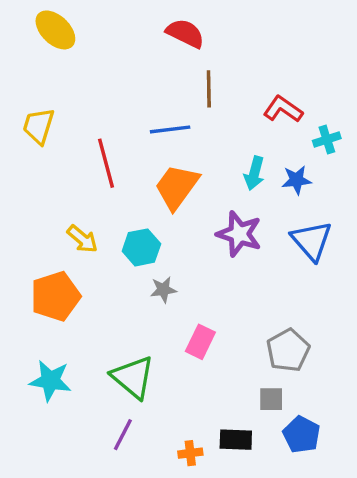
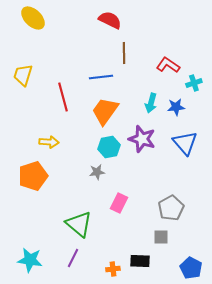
yellow arrow: (82, 239) -> (49, 142), turned -36
cyan hexagon: (141, 247) -> (109, 147), moved
cyan star: (50, 381) -> (30, 260), moved
blue pentagon: (302, 435) -> (191, 268), moved

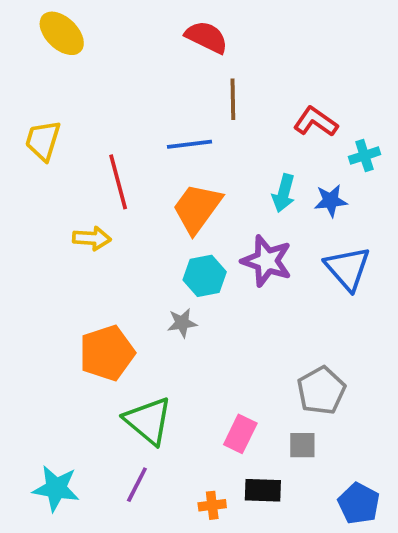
yellow arrow: (49, 142) -> (92, 238), moved
orange pentagon: (33, 176) -> (107, 353), moved
pink rectangle: (119, 203) -> (240, 434), moved

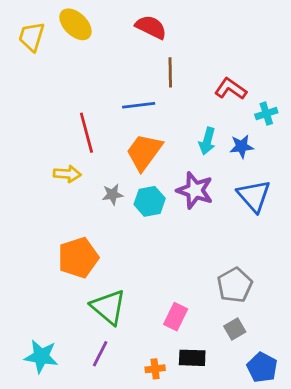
yellow ellipse: (62, 33) -> (75, 24), moved
yellow trapezoid: (43, 141) -> (32, 37), moved
gray star: (182, 323) -> (113, 194), moved
gray square: (302, 445) -> (235, 329), moved, turned -30

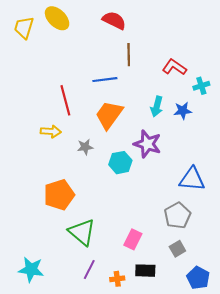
blue triangle: (254, 196) -> (192, 179), moved, turned -44
cyan hexagon: (150, 201) -> (120, 163), moved
purple line: (100, 354) -> (89, 269), moved

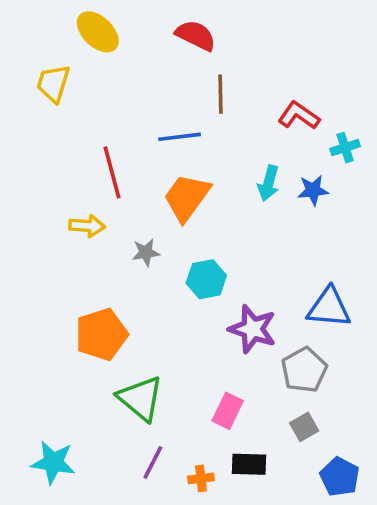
yellow trapezoid: (24, 28) -> (53, 83), moved
purple star: (147, 144) -> (253, 329), moved

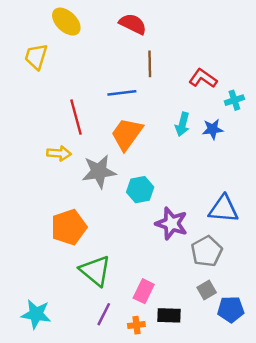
gray star: (146, 252) -> (99, 172), size x1.8
pink rectangle: (228, 411) -> (144, 291), moved
blue pentagon: (340, 477) -> (231, 309), moved, turned -30

